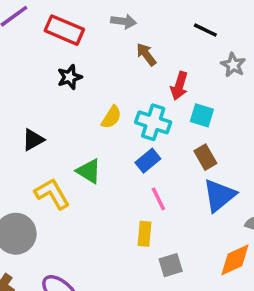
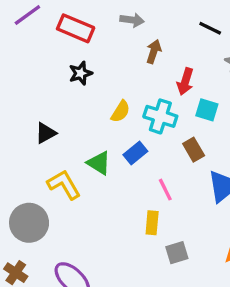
brown arrow: (146, 54) -> (154, 52), turned 55
brown rectangle: (205, 157) -> (194, 150), moved
blue rectangle: (148, 161) -> (135, 153), moved

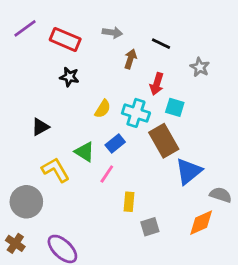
black line: (210, 28) -> (161, 44), moved
black star: (81, 73) -> (69, 77), turned 30
brown rectangle: (194, 150) -> (164, 141), size x1.6
pink line: (165, 190) -> (107, 174), moved, turned 60

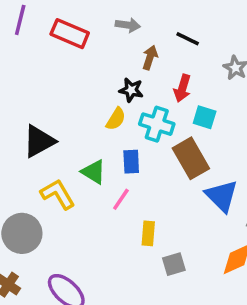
purple line: (25, 28) -> (20, 20), turned -40
black star: (69, 77) -> (131, 90), moved
black triangle: (40, 127) -> (39, 141), size x1.5
blue rectangle: (115, 144) -> (131, 162), turned -54
blue triangle: (189, 171) -> (222, 196), turned -36

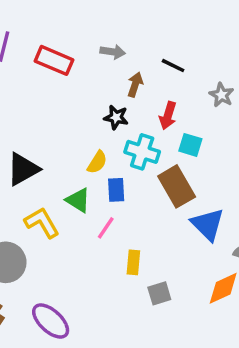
yellow semicircle: (116, 119) -> (97, 162), moved

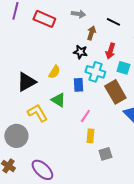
yellow semicircle: (97, 162) -> (54, 72), moved
blue rectangle: (116, 190) -> (78, 85), moved
pink line: (106, 228) -> (85, 116), moved

